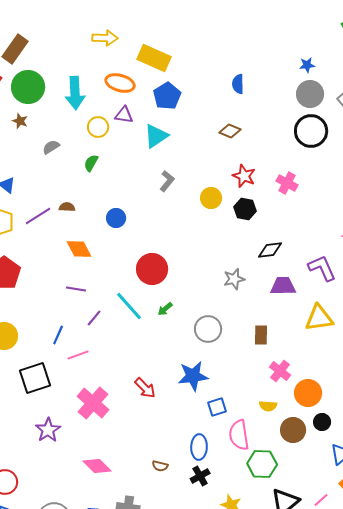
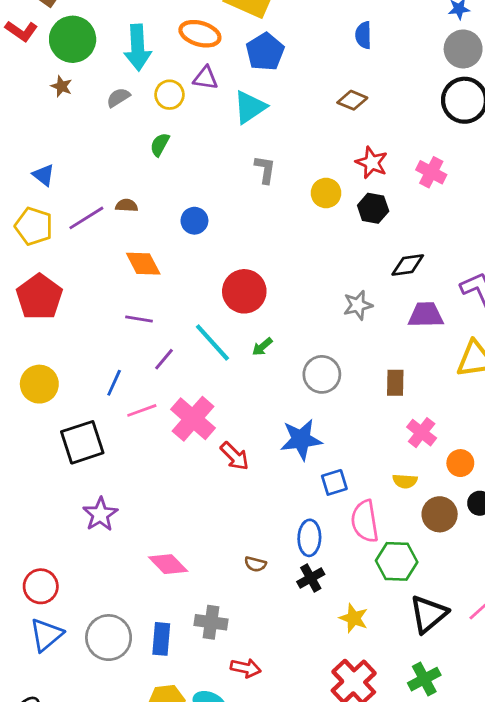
gray semicircle: (51, 147) -> (118, 97), moved
gray L-shape: (167, 181) -> (265, 169), turned -30
orange circle: (308, 393) -> (460, 463), size x0.7
pink cross: (93, 403) -> (193, 419), moved

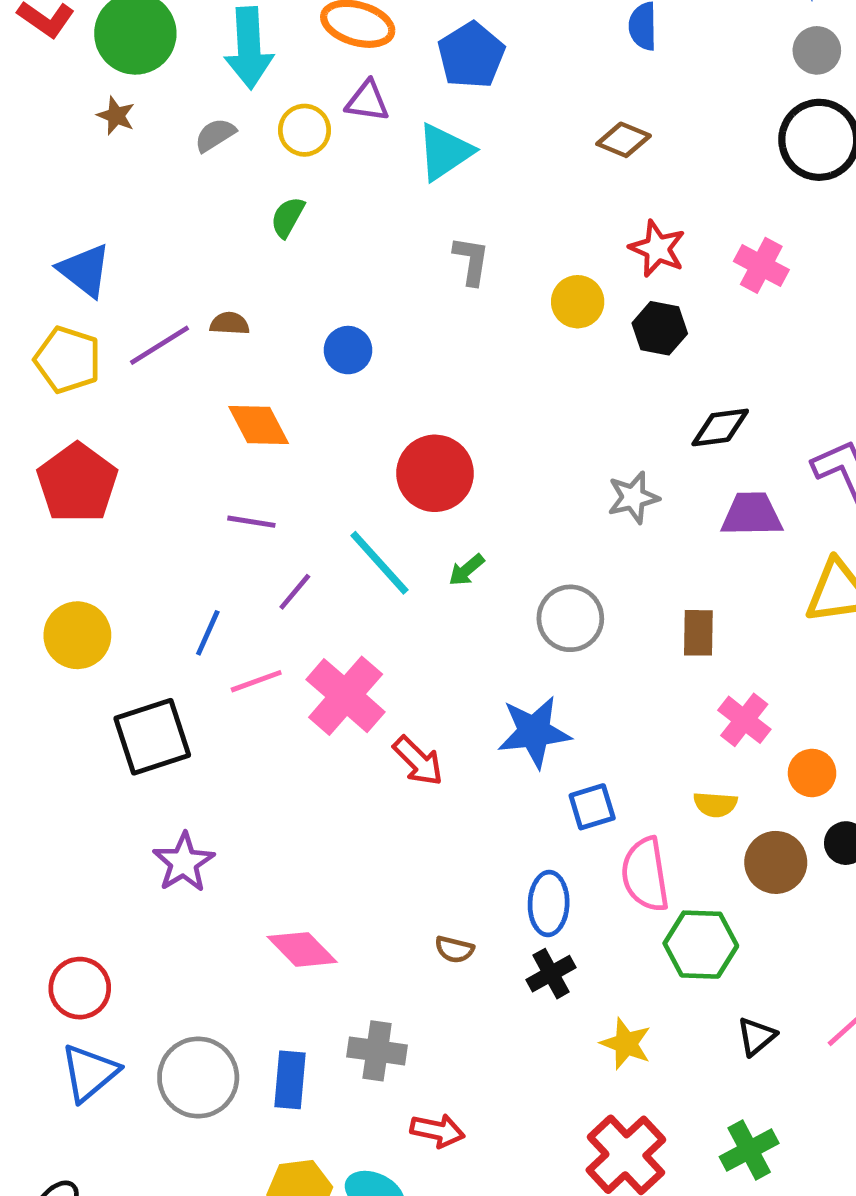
gray circle: (463, 49) -> (817, 50), size x0.7
blue triangle: (43, 175) -> (85, 270), size x1.4
black triangle: (428, 614) -> (756, 1036), size x0.6

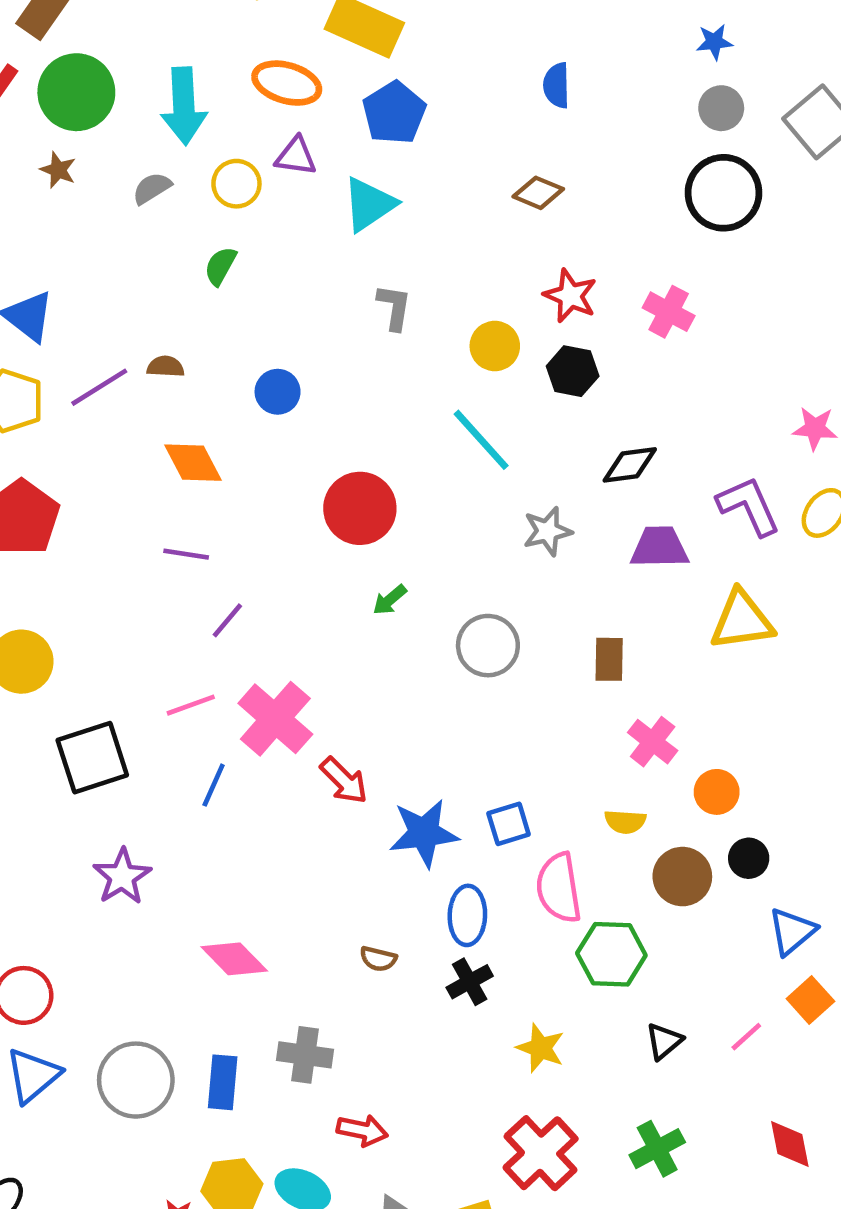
cyan line: (379, 563) -> (481, 440), moved
blue line: (208, 633) -> (214, 785), moved
blue star: (534, 732) -> (424, 833), moved

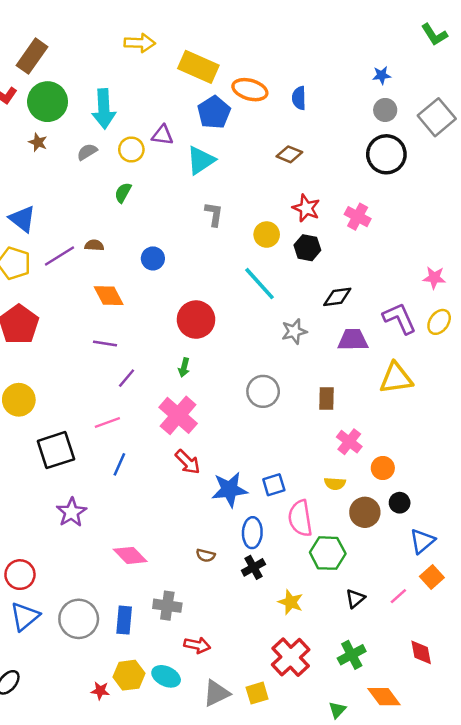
orange ellipse: (287, 83) -> (250, 90), moved
green arrow: (390, 600) -> (184, 367), moved, turned -36
pink cross: (275, 719) -> (178, 415), moved

